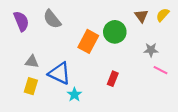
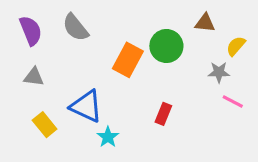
yellow semicircle: (163, 15) -> (236, 46), moved
brown triangle: (141, 16) -> (205, 23), turned -48
gray triangle: (32, 62) -> (34, 77), moved
yellow rectangle: (31, 86) -> (45, 125), turned -56

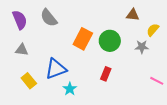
green circle: (166, 46) -> (110, 41), moved
pink line: (233, 102) -> (157, 81), moved
blue triangle: (86, 106) -> (56, 69), turned -45

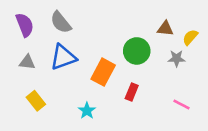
brown triangle: (133, 15) -> (165, 29), moved
orange rectangle: (83, 39) -> (103, 72), moved
blue triangle: (56, 69) -> (63, 57), moved
pink line: (157, 81) -> (182, 104), moved

